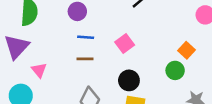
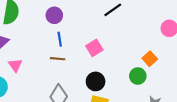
blue line: (86, 37) -> (60, 39), turned 72

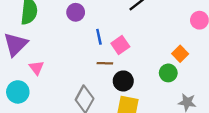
blue line: (60, 39) -> (99, 37), moved
brown line: (58, 59) -> (105, 63), moved

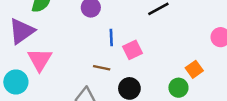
brown line: (105, 63) -> (102, 68), moved
pink triangle: (36, 68) -> (40, 60), size x1.5

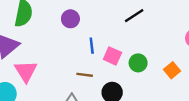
pink square: (133, 50) -> (112, 56), turned -36
green circle: (178, 88) -> (138, 63), moved

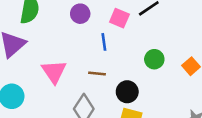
pink square: (112, 56) -> (119, 18), moved
pink triangle: (26, 71) -> (54, 72), moved

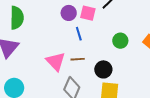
purple circle: (80, 14) -> (69, 13), moved
pink triangle: (54, 72) -> (56, 61), moved

